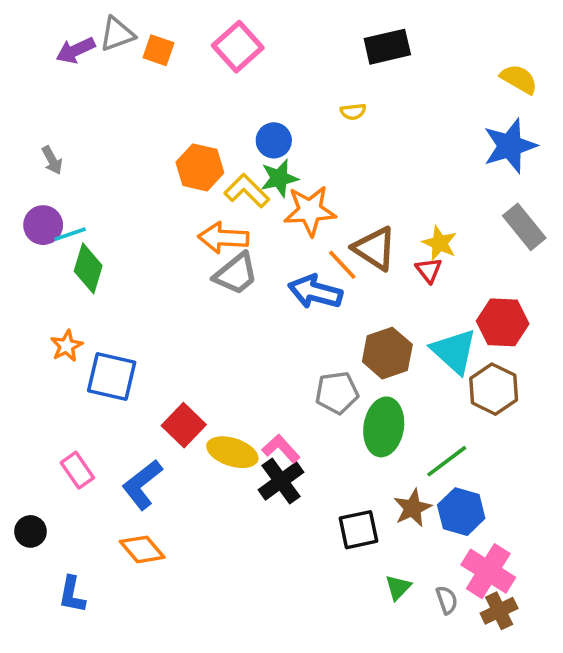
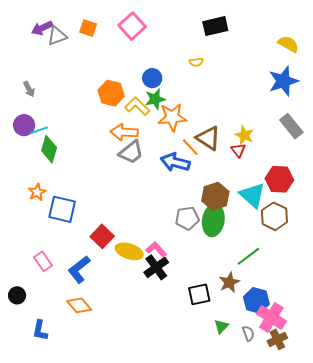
gray triangle: (117, 34) -> (57, 36), moved
green ellipse: (384, 427) -> (213, 220), moved
blue hexagon: (461, 512) -> (256, 300), moved

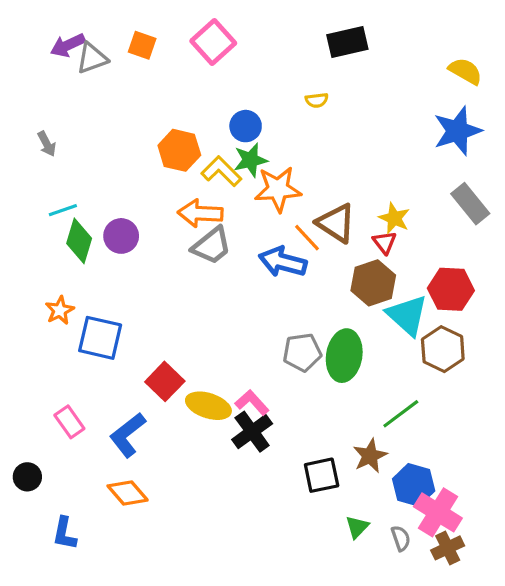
purple circle: (24, 125) -> (121, 236), moved
brown hexagon: (215, 196) -> (373, 283), moved

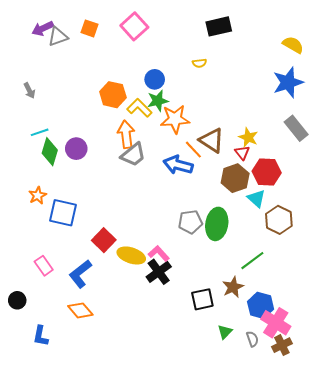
orange arrow: (200, 213) -> (126, 134), turned 80
red hexagon: (451, 289) -> (267, 172), moved
cyan triangle: (407, 315) -> (256, 198), size x0.7

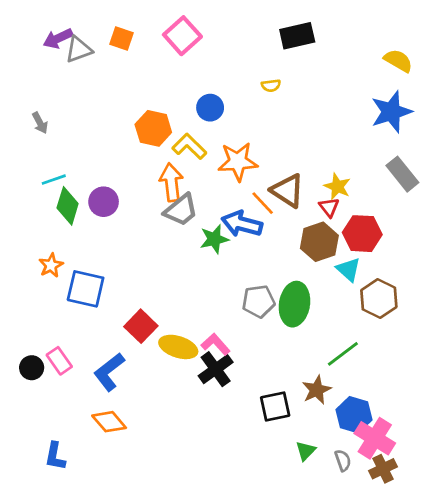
green star: (158, 101) -> (214, 239), moved
black circle: (17, 300) -> (32, 368), moved

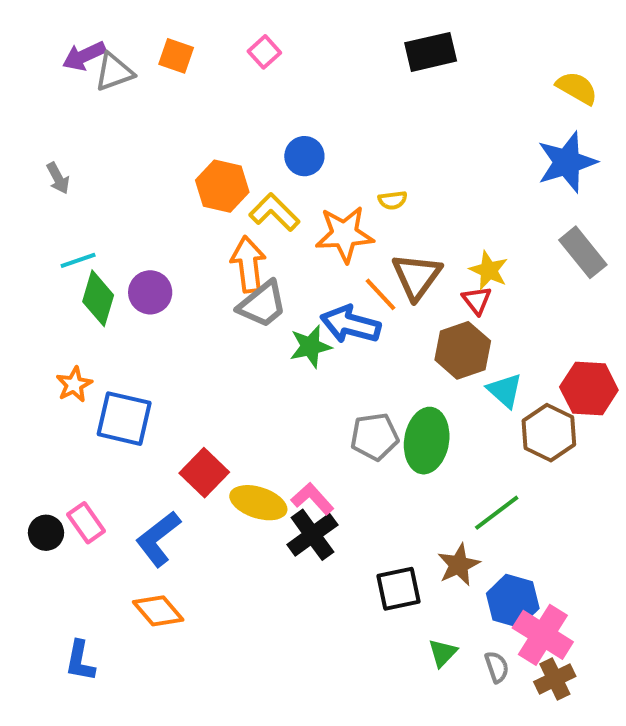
pink square: (182, 36) -> (264, 52), size x0.6
yellow semicircle: (271, 85) -> (393, 200), moved
brown triangle: (288, 191) -> (417, 276), turned 33
red hexagon: (362, 234) -> (589, 389), moved

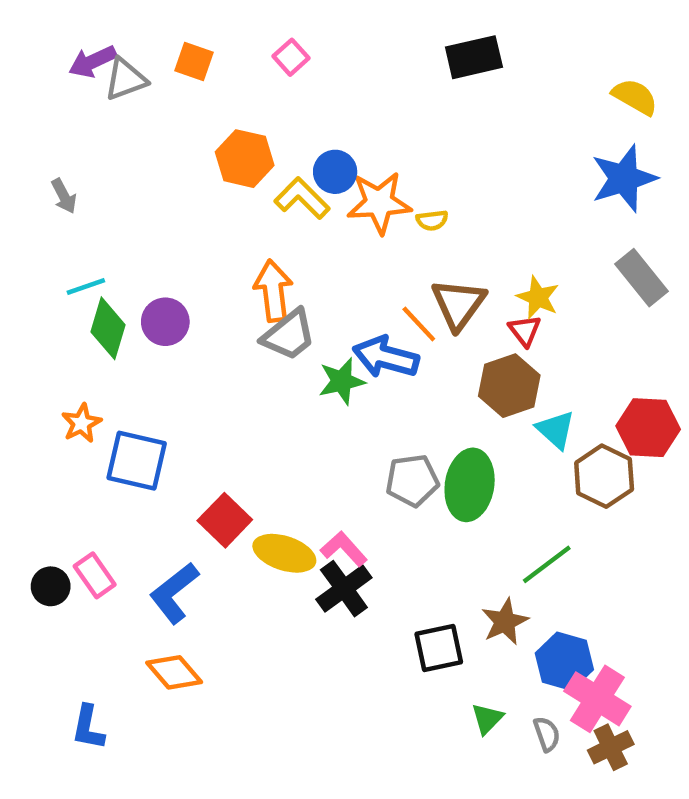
orange hexagon: (222, 186) -> (245, 159), moved
yellow L-shape: (274, 212) -> (302, 198), moved
orange star: (344, 234) -> (379, 203), moved

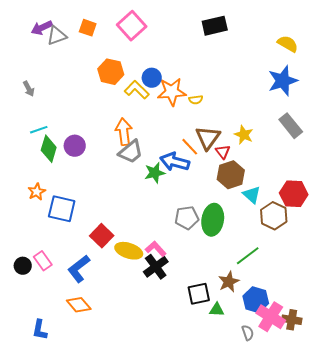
pink square: (291, 57) -> (132, 26), size x1.8
red triangle: (525, 331) -> (223, 152), moved
green triangle: (487, 719) -> (217, 310), moved, turned 49
brown cross: (611, 747) -> (292, 320), moved, turned 36

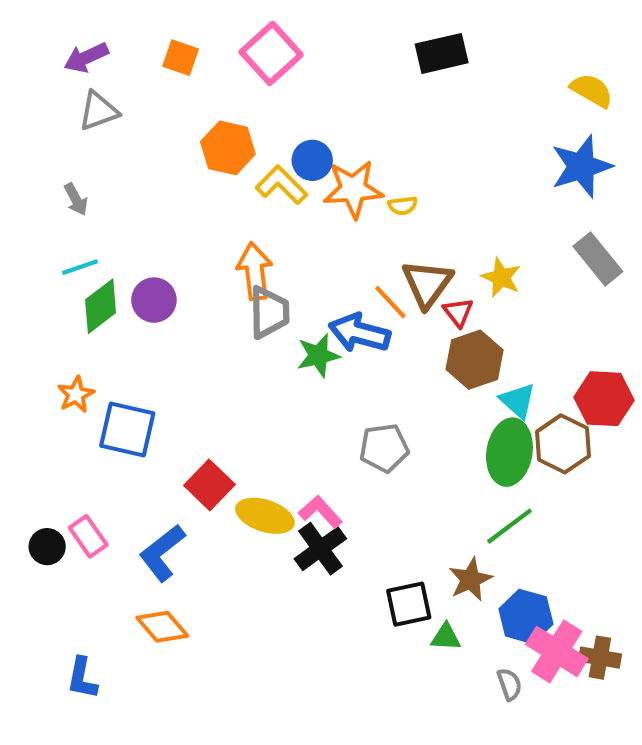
gray triangle: (57, 36) -> (98, 111), moved
gray arrow: (29, 89) -> (76, 199), moved
green diamond: (49, 149) -> (101, 306), turned 36
gray trapezoid: (131, 152) -> (269, 312), turned -52
green ellipse: (213, 220) -> (509, 452), moved

